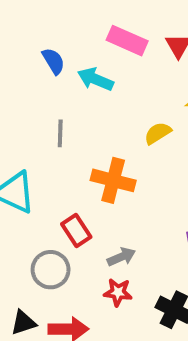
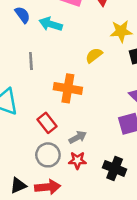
gray circle: (51, 270) -> (48, 155), moved

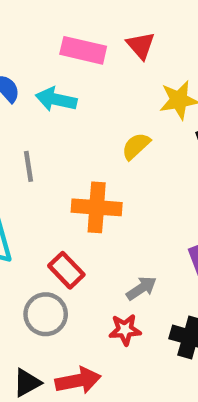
gray arrow: (78, 137) -> (141, 288), moved
gray circle: (48, 155) -> (46, 314), moved

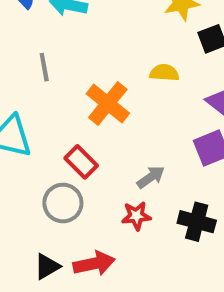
yellow semicircle: (136, 146) -> (164, 73), moved, turned 48
orange cross: (97, 207) -> (108, 103), turned 36

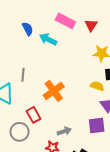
gray line: (44, 67) -> (23, 75), moved
yellow semicircle: (164, 73) -> (97, 86), moved

